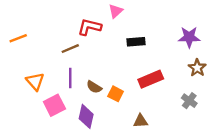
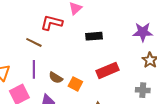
brown line: (70, 49) -> (34, 42), turned 49
gray cross: (189, 101) -> (143, 90), turned -32

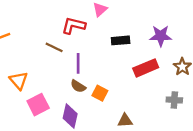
purple star: (143, 32) -> (161, 36), moved
purple line: (34, 69) -> (78, 63), moved
red rectangle: (108, 70) -> (146, 68), moved

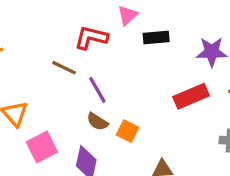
black rectangle: (121, 40) -> (156, 38), moved
purple line: (78, 63) -> (97, 90), turned -30

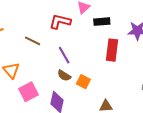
brown line: (64, 68) -> (33, 41), moved
red rectangle: (191, 96) -> (112, 50), moved, turned -60

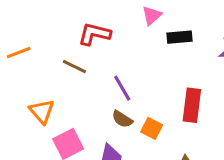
red L-shape: (60, 22) -> (94, 34), moved
red rectangle: (112, 50) -> (192, 105), moved

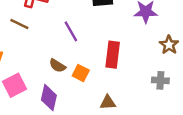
purple line: (122, 88) -> (71, 31), moved

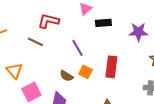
orange square: (81, 73) -> (85, 72), moved

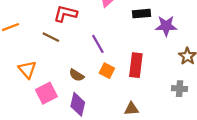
black rectangle: (103, 23) -> (141, 14), moved
brown semicircle: (66, 76) -> (77, 75), moved

